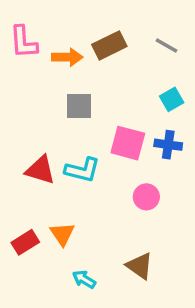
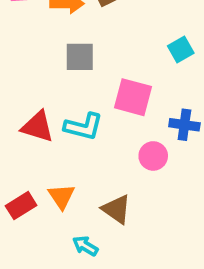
blue cross: (168, 145) -> (184, 125), moved
brown triangle: (140, 266) -> (116, 209), moved

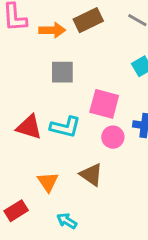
pink circle: (153, 156) -> (113, 137), moved
red rectangle: (21, 206) -> (16, 211), moved
brown triangle: (116, 209) -> (91, 175), moved

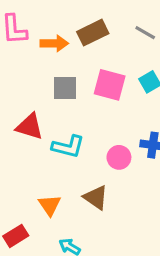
pink square: (104, 104) -> (110, 85), moved
red triangle: (29, 127) -> (30, 127), moved

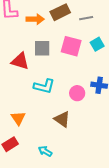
gray line: (145, 33) -> (86, 18), moved, turned -40
red triangle: (30, 127) -> (20, 61), moved
orange triangle: (50, 205) -> (18, 118), moved

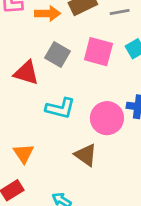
gray square: (42, 48) -> (57, 54), turned 30
pink circle: (77, 93) -> (107, 118), size x1.5

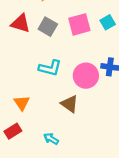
pink square: (98, 52) -> (79, 24), turned -30
red triangle: (26, 73) -> (21, 23), moved

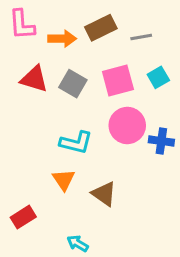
pink circle: (86, 76) -> (127, 125), moved
orange triangle: (22, 103) -> (64, 180), moved
red rectangle: (13, 131) -> (23, 217), moved

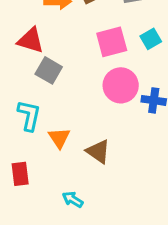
gray square: (73, 84) -> (49, 70), moved
cyan L-shape: (76, 143) -> (29, 115), moved, turned -92
red rectangle: (23, 217) -> (20, 174), turned -65

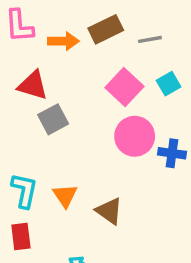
pink square: (112, 42) -> (124, 87), turned -32
gray square: (49, 70) -> (53, 119), turned 32
cyan L-shape: (29, 115) -> (24, 191), moved

